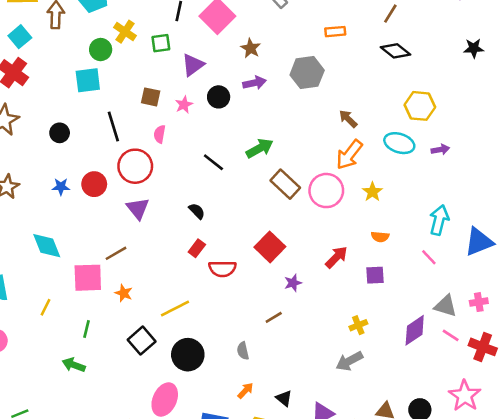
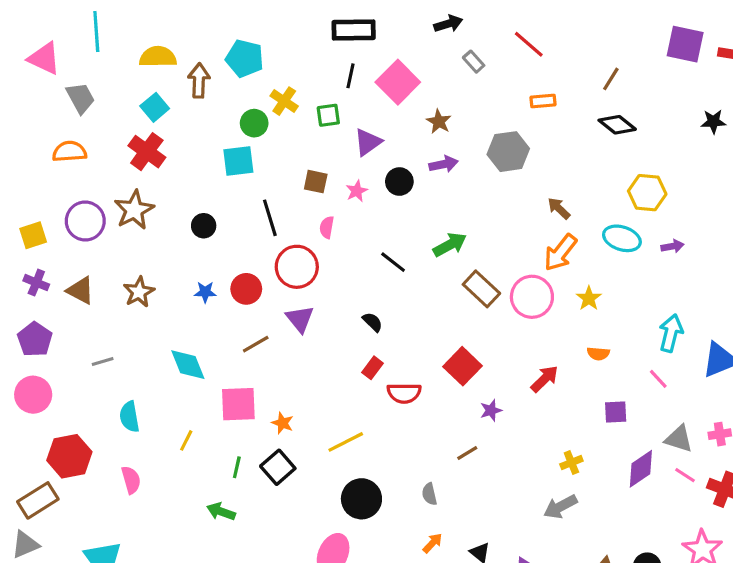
brown line: (116, 253) -> (256, 344), moved
purple square: (375, 275) -> (616, 412), moved
black square: (142, 341) -> (278, 467), moved

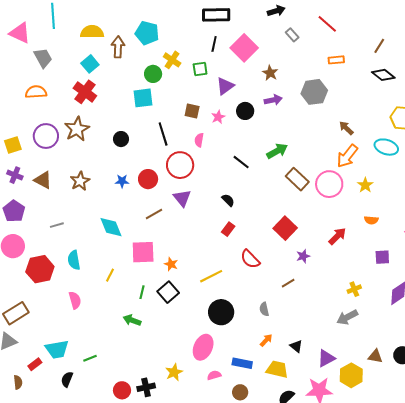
red semicircle: (404, 393) -> (250, 259), moved, turned 45
red hexagon: (69, 456) -> (40, 269), moved

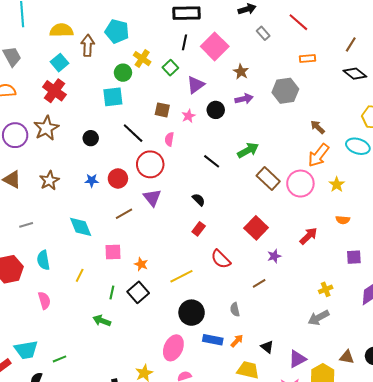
green square: (200, 69) -> (170, 68), turned -35
black line: (163, 134) -> (133, 133), turned -30
pink square: (143, 252) -> (113, 252), size x0.7
blue rectangle: (242, 363) -> (213, 340), moved

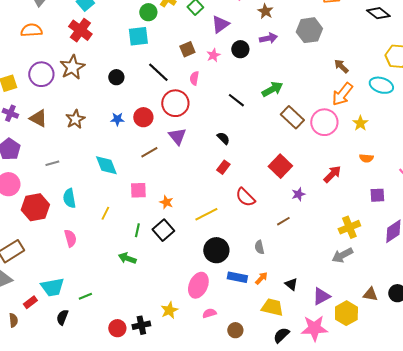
brown square: (162, 110) -> (187, 49), turned -35
yellow cross: (326, 289) -> (349, 227), size x1.5

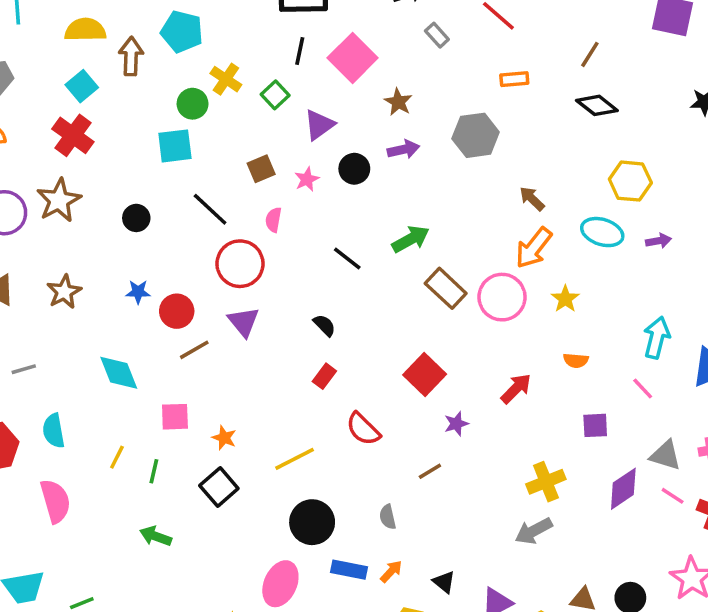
red circle: (143, 117) -> (177, 311), moved
green line: (137, 230) -> (154, 471), moved
pink semicircle: (70, 238) -> (55, 501), size x1.4

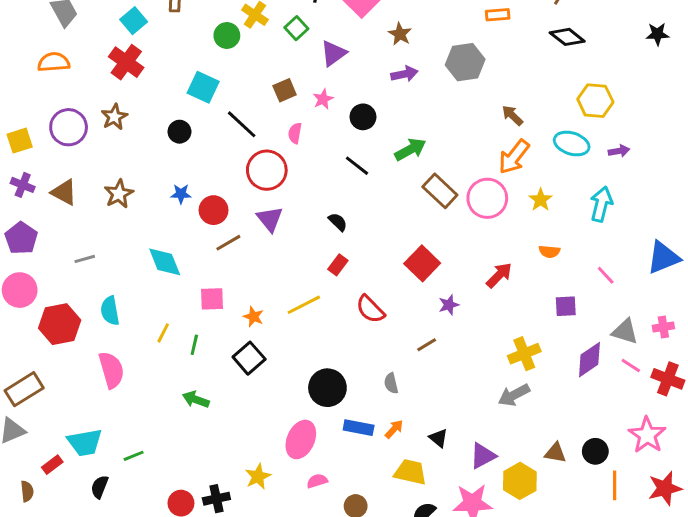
cyan square: (175, 146) -> (203, 87), moved, turned 32
black circle: (354, 169) -> (363, 117), moved
brown star: (59, 200) -> (114, 117), size x0.7
cyan arrow: (657, 338) -> (601, 204), moved
yellow line: (295, 459) -> (304, 305), moved

